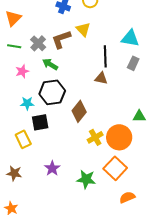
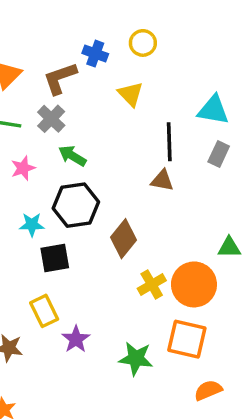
brown L-shape: (61, 39) -> (60, 78), moved
yellow rectangle: (23, 139) -> (44, 311), moved
orange square: (115, 168) -> (187, 339), turned -30

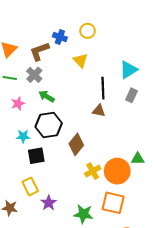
cyan triangle: (213, 110) -> (128, 70), turned -42
green triangle: (229, 247) -> (138, 159), moved

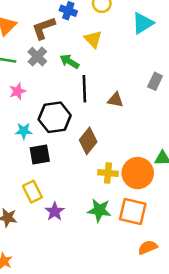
cyan triangle: (128, 70) -> (143, 23), moved
black line: (103, 88) -> (84, 89), moved
green arrow: (47, 96) -> (70, 62), moved
yellow cross: (93, 171) -> (108, 173), turned 35
green star: (83, 214) -> (99, 210), moved

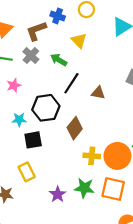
black line: (84, 89) -> (71, 83), turned 35
purple star: (55, 211) -> (58, 194), moved

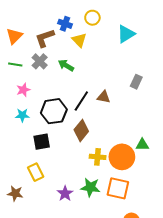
yellow triangle: (79, 41) -> (79, 40), moved
black line: (71, 83) -> (81, 101), moved
cyan star: (19, 120) -> (22, 115), moved

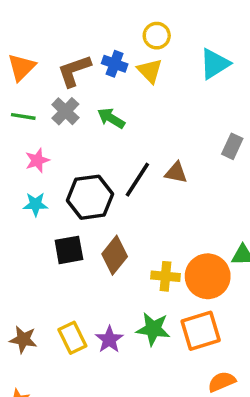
blue cross: (65, 24) -> (115, 64), moved
yellow triangle: (79, 40) -> (150, 71), moved
brown diamond: (81, 130) -> (115, 255), moved
yellow rectangle: (36, 172) -> (72, 338), moved
orange square: (118, 188) -> (201, 331), turned -30

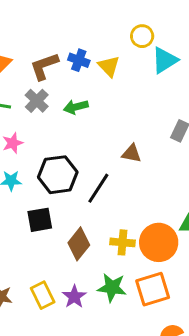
yellow circle: (157, 36) -> (142, 36), moved
green arrow: (111, 118) -> (76, 107), turned -45
black line: (137, 180) -> (98, 188), moved
brown diamond: (115, 255) -> (79, 244), moved

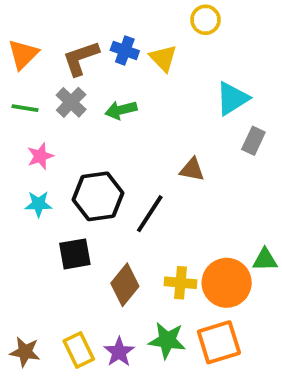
cyan triangle: (165, 60) -> (232, 98), moved

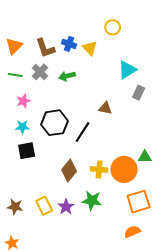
brown L-shape: (81, 58) -> (45, 48), turned -90
black square: (75, 254) -> (27, 151), moved
orange square: (219, 342) -> (139, 202), moved

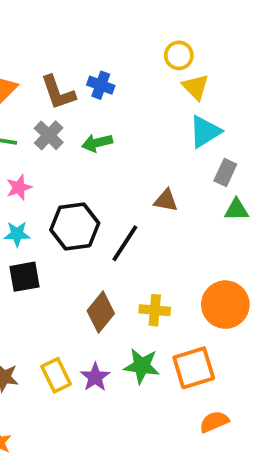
yellow triangle: (90, 48) -> (196, 87), moved
green triangle: (145, 157) -> (236, 210), moved
orange circle: (124, 169) -> (225, 305), moved
orange square: (139, 202) -> (194, 368), moved

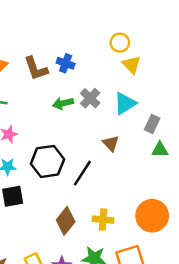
cyan triangle: (205, 132) -> (125, 103), moved
gray cross: (49, 135) -> (90, 98), moved
brown triangle: (166, 200) -> (111, 143), turned 36

